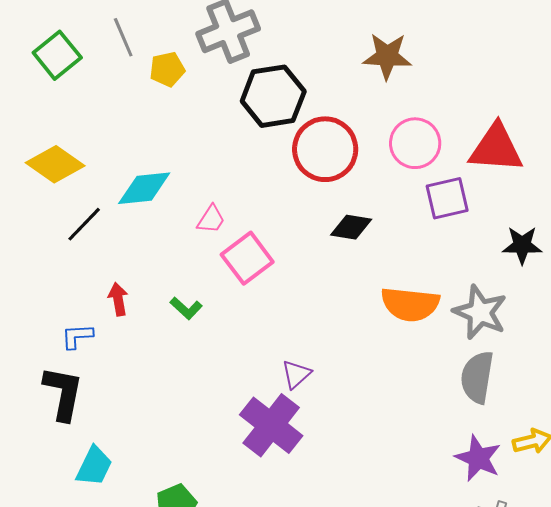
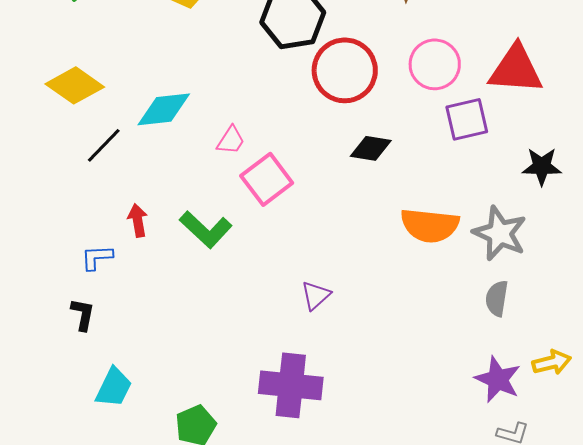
green L-shape: (186, 308) -> (206, 229), size x1.6
gray semicircle: (477, 377) -> (497, 298), size x0.7
black L-shape: (63, 393) -> (83, 314), size x0.6
purple cross: (271, 425) -> (291, 385), moved, turned -32

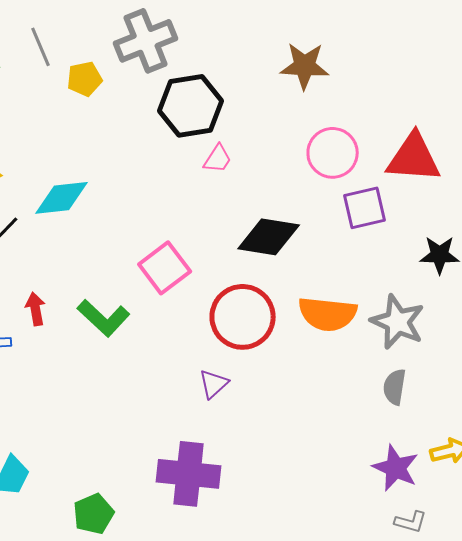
red circle: (345, 70) -> (243, 317), moved
pink trapezoid: (231, 140) -> (218, 159), moved
black diamond: (371, 148) -> (269, 237), size x1.5

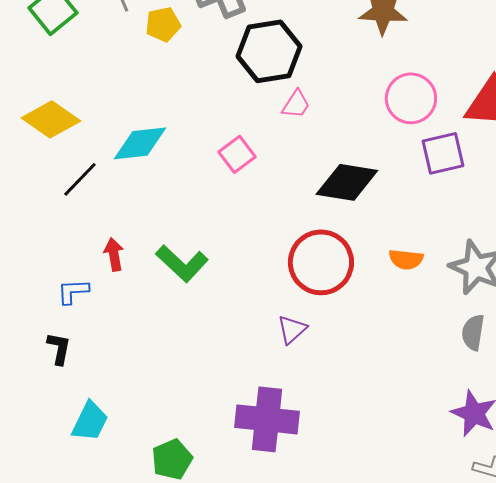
pink square: (165, 268) -> (237, 154), moved, size x0.7
orange semicircle: (328, 314) -> (406, 259), size x0.6

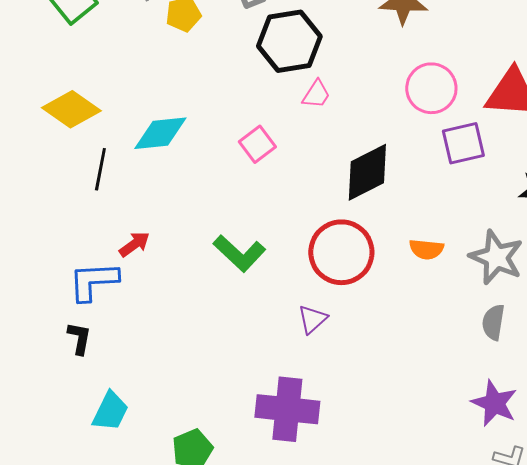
black line: (80, 179) -> (100, 169), turned -33
black diamond: (347, 182) -> (367, 172), turned -36
red arrow: (114, 254) -> (134, 244), turned 64
green L-shape: (182, 263) -> (239, 253), moved
blue L-shape: (73, 291) -> (93, 281), size x1.6

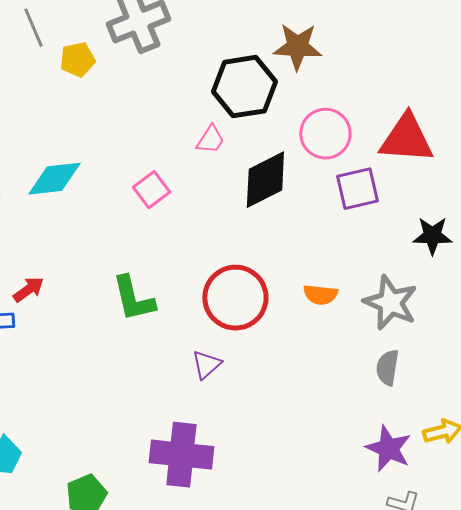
black hexagon: (289, 41) -> (244, 87), moved
black diamond: (367, 172) -> (265, 180), moved
green L-shape: (239, 253) -> (133, 299), turned 34

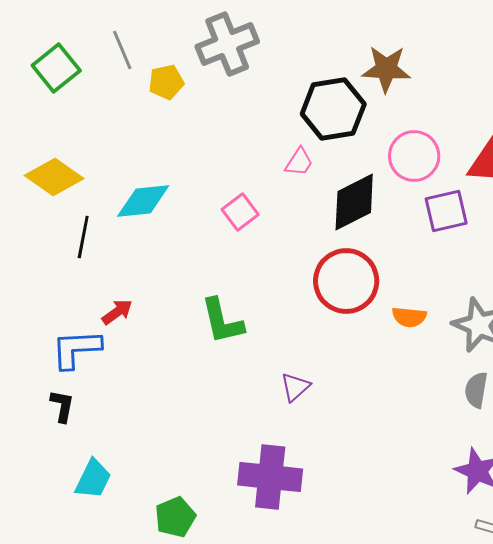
red circle: (235, 298) -> (346, 281), moved

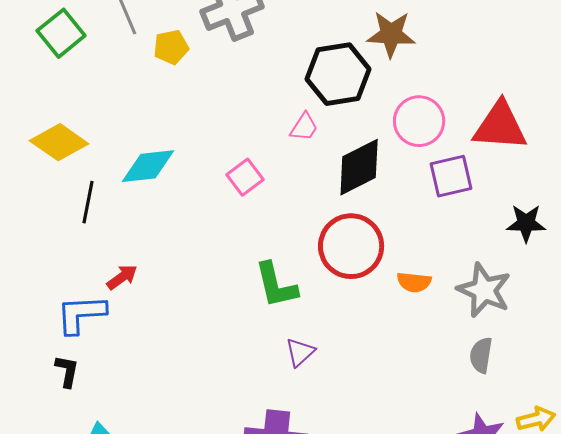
green L-shape: (222, 321) -> (276, 285), moved

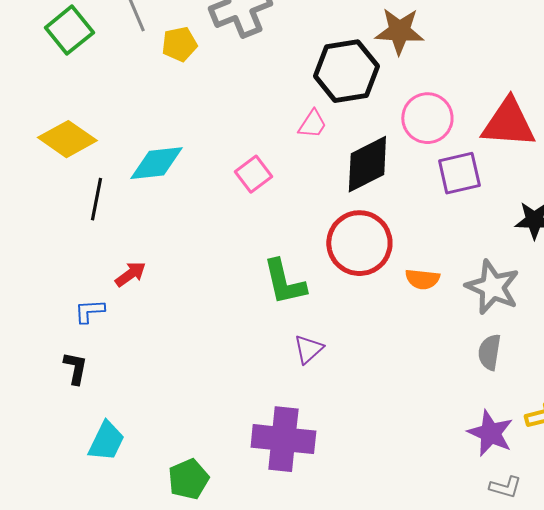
blue L-shape: (81, 314) -> (89, 311), size x0.6

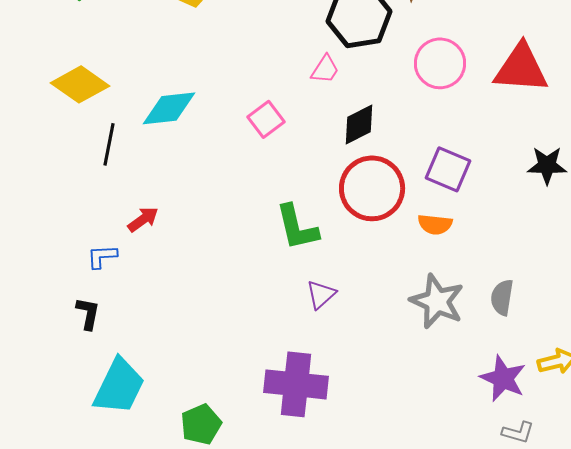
black diamond: (367, 164) -> (359, 124), moved, size x0.7
purple square: (459, 173) -> (448, 169), moved, turned 36
gray star: (492, 287) -> (437, 301), moved
cyan trapezoid: (106, 441) -> (119, 386), size x1.4

